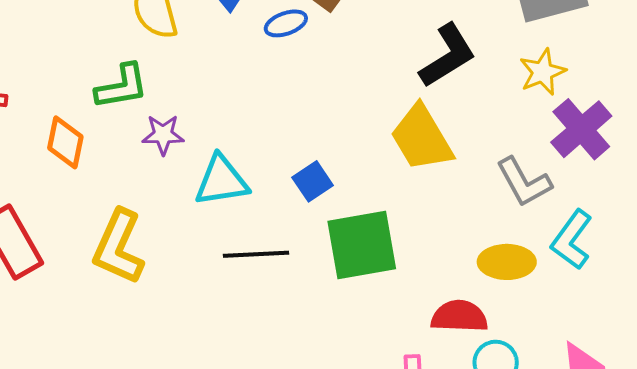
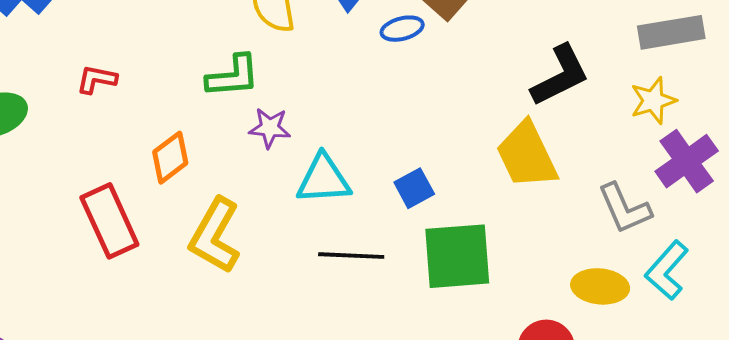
orange diamond: (65, 142) -> (170, 158), moved, turned 36

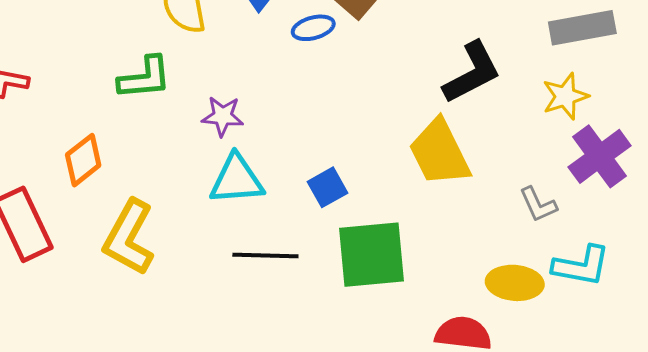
purple star: (270, 128) -> (223, 116), moved
gray L-shape: (624, 208) -> (538, 205), size x0.7
cyan L-shape: (667, 270) -> (581, 266), turned -120

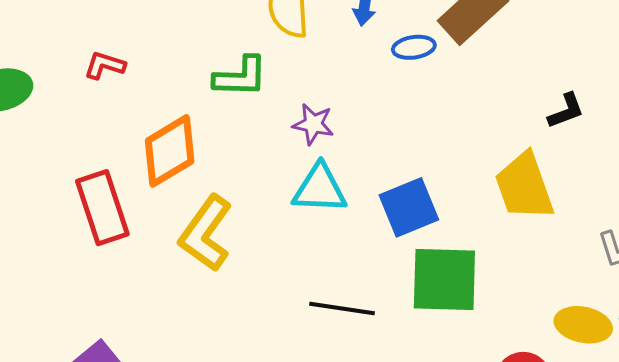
black L-shape: (472, 73) -> (566, 111), size x0.6
orange diamond: (83, 160) -> (170, 151), size x1.4
blue square: (327, 187) -> (409, 207), size x1.5
black line: (265, 256) -> (342, 308), moved

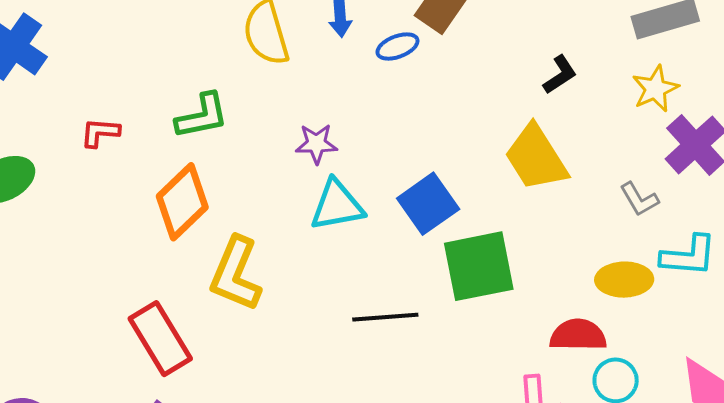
green L-shape: (240, 77) -> (202, 116), moved
red rectangle: (102, 208) -> (160, 339), moved

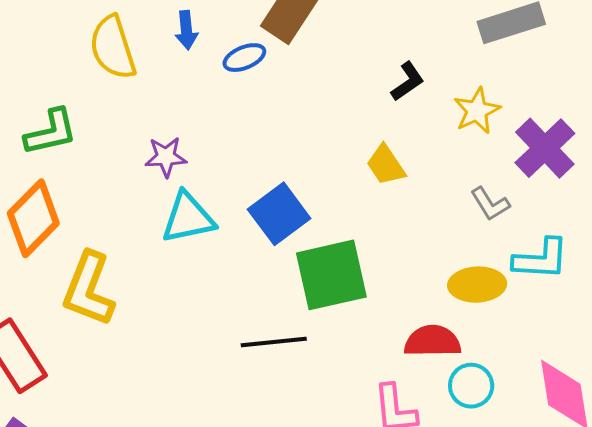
yellow star: (655, 89) -> (477, 111), moved
yellow trapezoid: (536, 158) -> (386, 165), size x0.6
black line: (385, 317) -> (274, 342), moved

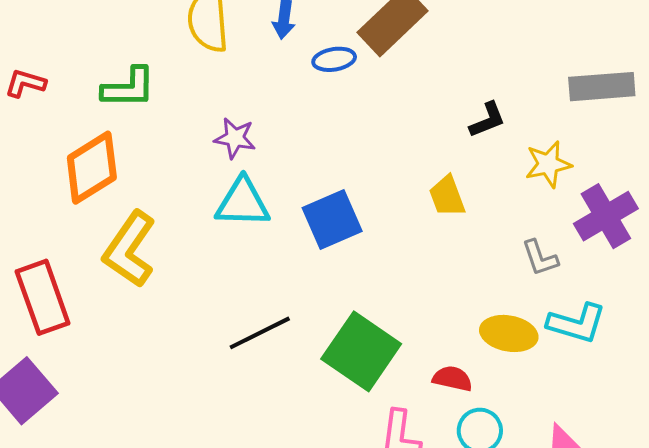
green square: (331, 275) -> (361, 351), moved, turned 34
red semicircle: (432, 341) -> (452, 379), size x0.7
black line: (274, 342) -> (260, 333), moved, turned -34

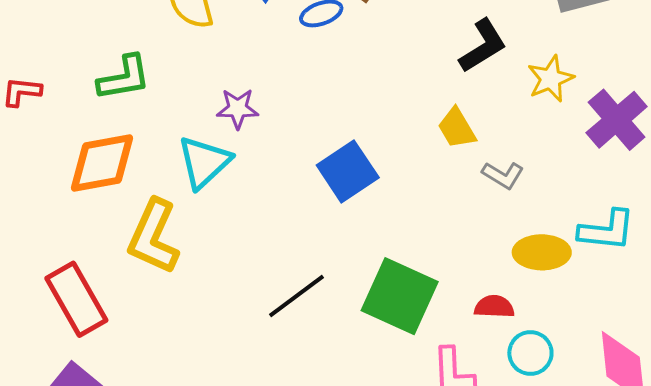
black L-shape: (487, 120) -> (483, 46), size x1.4
orange diamond: (92, 168) -> (102, 163), turned 32
cyan triangle: (243, 203) -> (204, 162), moved, turned -34
gray L-shape: (540, 258) -> (503, 175), moved, turned -30

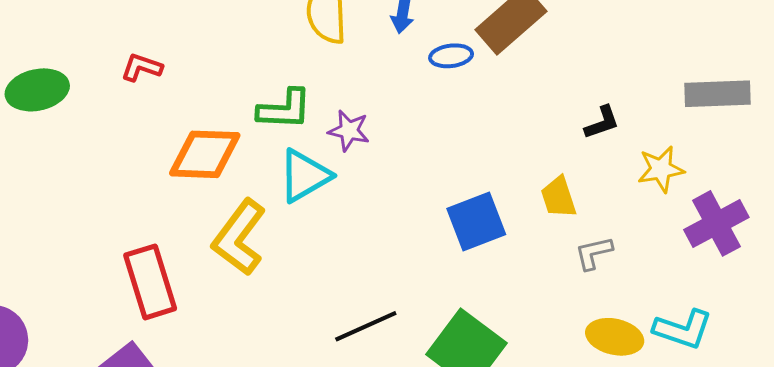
black L-shape: (483, 46) -> (602, 123), size x0.7
green L-shape: (124, 78) -> (285, 109), moved
blue square: (348, 171) -> (476, 222), moved
gray L-shape: (503, 175) -> (594, 253), turned 123

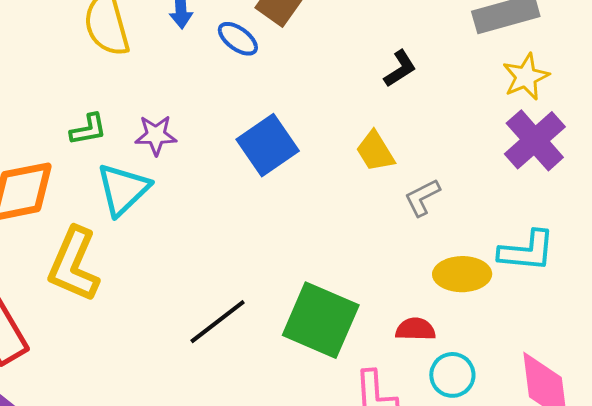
blue ellipse: (451, 56) -> (238, 39), turned 57
green L-shape: (285, 109) -> (88, 129), size x0.7
yellow star: (661, 169) -> (526, 77), moved
blue square: (476, 222) -> (268, 145), moved

